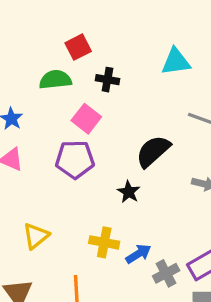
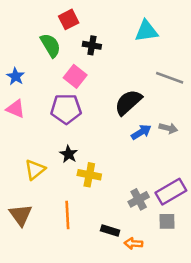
green semicircle: (55, 80) -> (51, 45), turned 65
black star: (129, 192) -> (69, 154), moved
blue arrow: (138, 254) -> (141, 132), moved

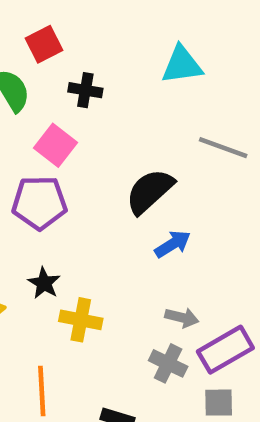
gray arrow: (168, 128) -> (182, 318), moved
gray cross: (139, 199) -> (168, 363), turned -36

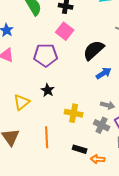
pink square: (56, 145) -> (65, 31), moved
yellow cross: (81, 320) -> (74, 113), moved

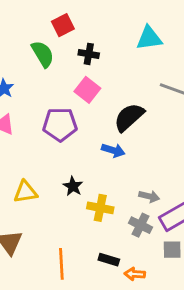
blue arrow: (104, 73) -> (113, 150), moved, turned 49
black star: (48, 90) -> (73, 186), moved
yellow triangle: (22, 102) -> (25, 192), turned 30
orange line: (47, 137) -> (61, 264), moved

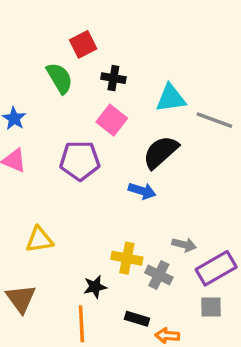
cyan triangle: (149, 38) -> (171, 98), moved
black star: (73, 186) -> (95, 287), moved, turned 30
gray cross: (141, 225) -> (159, 275), moved

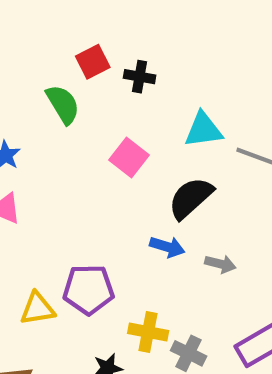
black cross: (113, 78) -> (140, 77), moved
purple pentagon: (80, 161) -> (88, 289), moved
gray arrow: (184, 245) -> (220, 264), moved

